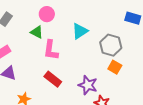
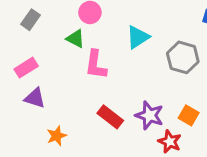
orange square: (115, 67) -> (189, 115), moved
red rectangle: (53, 79) -> (110, 117), moved

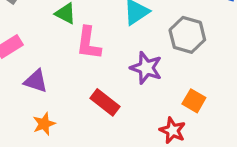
purple triangle: (35, 98) -> (36, 81), moved
purple star: (149, 115) -> (146, 68), moved

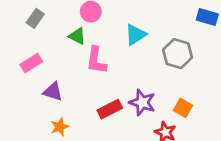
purple star: (146, 68) -> (142, 102), moved
red rectangle: (105, 102) -> (110, 109), turned -65

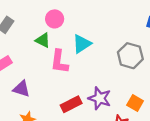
cyan triangle: (136, 35) -> (82, 44), moved

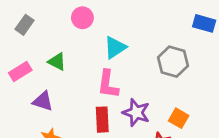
green triangle: (43, 40) -> (57, 62), moved
pink L-shape: (59, 62) -> (108, 84), moved
red rectangle: (71, 104) -> (102, 120), turned -66

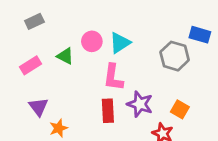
pink circle: (82, 18) -> (92, 41), moved
blue rectangle: (204, 23) -> (200, 35), moved
gray rectangle: (24, 25) -> (34, 21), turned 30
purple triangle: (43, 101) -> (38, 107), moved, turned 35

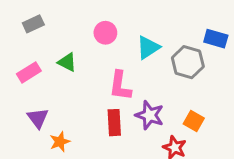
pink circle: (92, 41) -> (105, 33), moved
cyan triangle: (120, 43) -> (148, 47), moved

